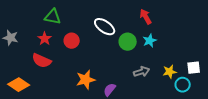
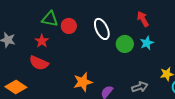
white ellipse: (105, 27) -> (102, 29), turned 30
red circle: (72, 41) -> (69, 26), moved
gray arrow: (142, 72) -> (140, 87), moved

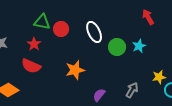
red arrow: (143, 19) -> (148, 17), moved
orange star: (83, 82) -> (75, 70), moved
gray arrow: (140, 87) -> (132, 90), turned -42

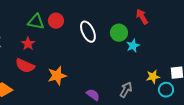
red circle: (61, 29) -> (56, 21), moved
green circle: (117, 47) -> (119, 33), moved
orange star: (75, 70) -> (57, 76), moved
purple semicircle: (99, 95) -> (93, 95), turned 88

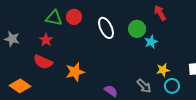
yellow star: (153, 77) -> (163, 70), moved
gray arrow: (126, 90) -> (144, 86), turned 105
cyan circle: (166, 90) -> (172, 86), moved

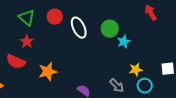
red arrow: (160, 13) -> (151, 13), moved
red circle: (74, 17) -> (55, 17), moved
green triangle: (54, 18) -> (27, 18), turned 30
red star: (46, 40) -> (27, 42), moved

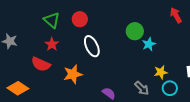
white ellipse: (79, 28) -> (92, 46), moved

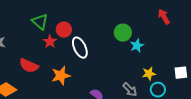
red circle: (80, 19) -> (64, 30), moved
red star: (52, 44) -> (50, 42), moved

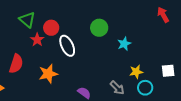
red arrow: (164, 17) -> (163, 15), moved
green circle: (123, 33) -> (99, 28), moved
red semicircle: (29, 66) -> (16, 64), turned -96

